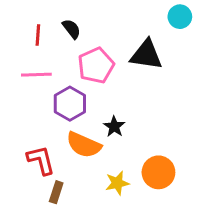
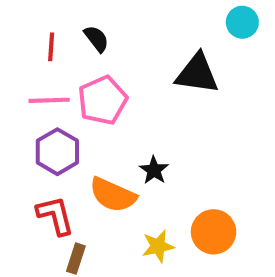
pink pentagon: (96, 65) -> (103, 100), moved
purple hexagon: (70, 104) -> (57, 152), moved

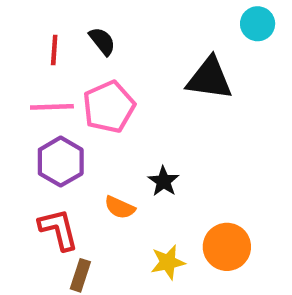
orange semicircle: (113, 195) -> (120, 207), size x0.6

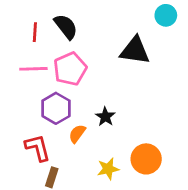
black semicircle: (102, 41) -> (66, 27), size x1.4
purple hexagon: (61, 162) -> (56, 108), moved
orange semicircle: (120, 207) -> (77, 134), turned 102

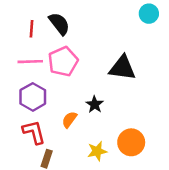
black triangle: (135, 51) -> (122, 68), moved
purple hexagon: (56, 108) -> (33, 97), moved

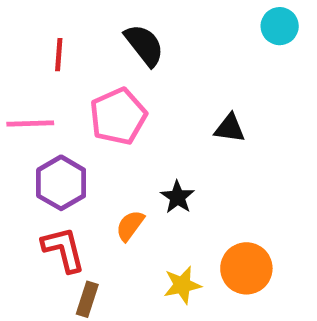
black semicircle: (59, 24) -> (144, 45), moved
pink line: (30, 62) -> (30, 123), moved
black triangle: (122, 68) -> (230, 128), size x0.6

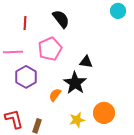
black triangle: (230, 128) -> (86, 62), moved
black star: (178, 197) -> (75, 83), size x1.6
red L-shape: (63, 249) -> (14, 119), moved

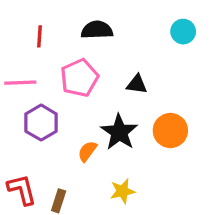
cyan circle: (118, 11) -> (183, 32), moved
black semicircle: (61, 19) -> (97, 30), turned -54
black triangle: (86, 62) -> (137, 84), moved
orange circle: (104, 113) -> (170, 131), moved

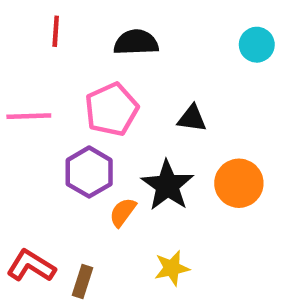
red line: (39, 36) -> (56, 31), moved
purple hexagon: (41, 123) -> (89, 172), moved
red L-shape: (22, 190) -> (31, 266), turned -44

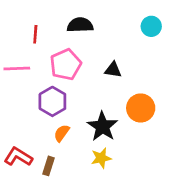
red line: (56, 31) -> (35, 34), moved
black star: (167, 185) -> (102, 126), moved
orange semicircle: (123, 212) -> (62, 133), moved

